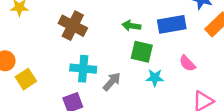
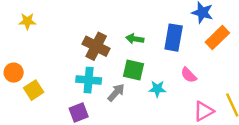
blue rectangle: (172, 24) -> (174, 38), turned -70
brown cross: (73, 26) -> (96, 46), moved
green square: (142, 52) -> (134, 70), moved

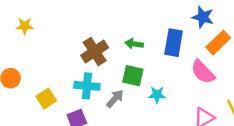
brown cross: (96, 46) -> (95, 51), turned 30
pink semicircle: (189, 75) -> (203, 72), moved, size x1.5
yellow square: (34, 90) -> (46, 99), moved

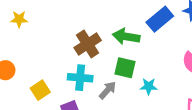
blue rectangle: (174, 43) -> (160, 19), moved, turned 40
green arrow: (134, 44) -> (126, 37), size x1.5

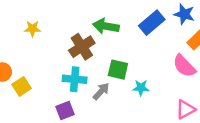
yellow star: (19, 19) -> (32, 29), moved
green arrow: (126, 37) -> (106, 26), moved
yellow square: (40, 90) -> (22, 86), moved

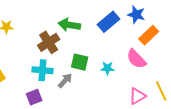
cyan star: (141, 88) -> (107, 68), moved

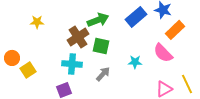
green arrow: (69, 25) -> (98, 20), turned 150
green square: (80, 62) -> (101, 46), moved
gray arrow: (65, 81) -> (103, 74), moved

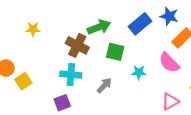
brown cross: (78, 37) -> (77, 45), turned -30
green square: (101, 46) -> (115, 52), moved

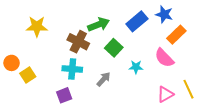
yellow star: (33, 29) -> (37, 27), size x1.5
green square: (115, 52) -> (114, 48), turned 30

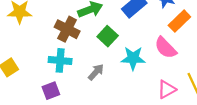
cyan star: (136, 67) -> (133, 58), size x1.5

